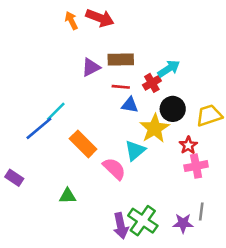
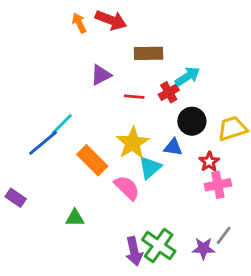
brown rectangle: (121, 60) -> (149, 53), moved
blue triangle: (130, 105) -> (173, 147), moved
yellow star: (154, 128) -> (133, 143), moved
gray line: (201, 212) -> (224, 235), turned 30

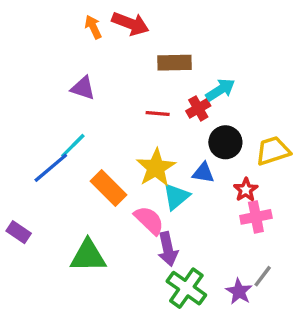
purple triangle: (101, 75) -> (83, 88), moved, turned 45
green triangle: (75, 218) -> (88, 256), size x1.6
purple star: (203, 248) -> (239, 291), turned 30
purple arrow: (134, 251) -> (168, 249), moved

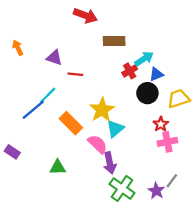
orange arrow: (93, 27) -> (18, 48), moved
red line: (158, 113) -> (75, 74), moved
blue triangle: (203, 173) -> (156, 74), moved, turned -32
green triangle: (88, 256) -> (58, 167), size x0.7

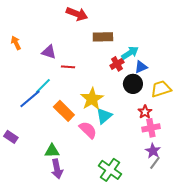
purple arrow: (110, 163) -> (57, 169), moved
purple star: (156, 191) -> (153, 151), moved

